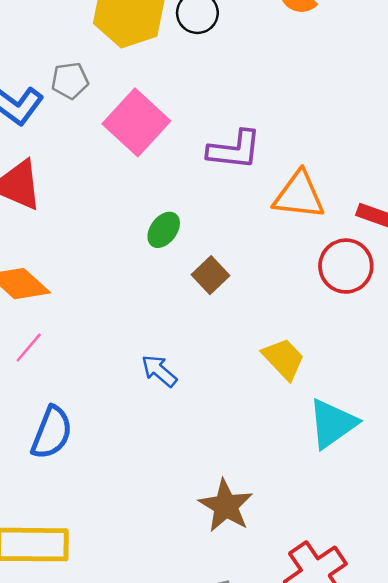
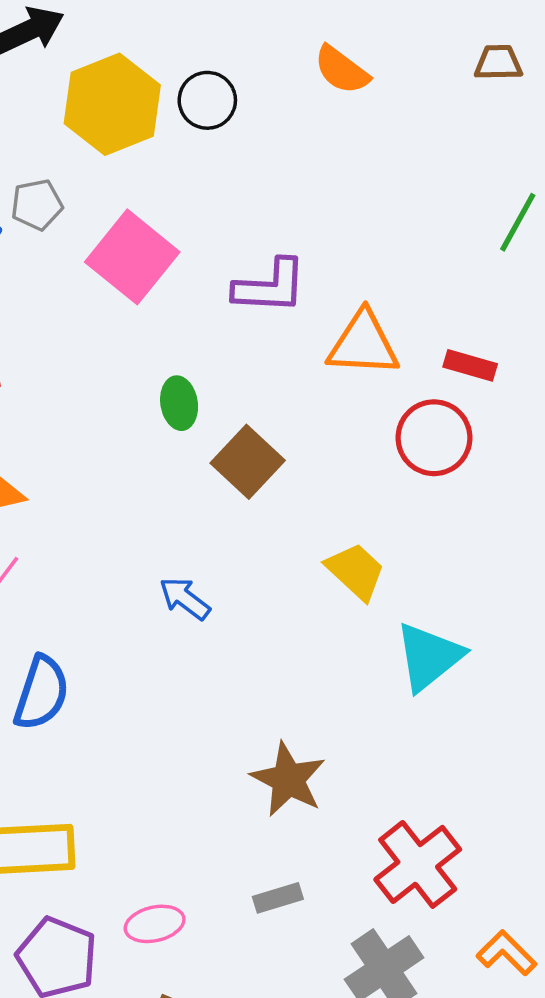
green ellipse: (164, 230) -> (179, 403), turned -42
brown square: (211, 275) -> (248, 462), size x1.4

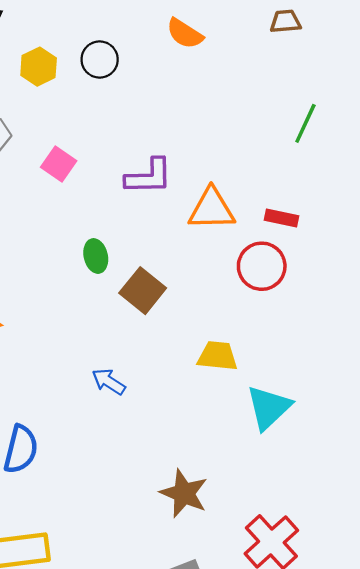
yellow hexagon: (112, 104) -> (39, 67), size x0.6
pink square: (132, 257) -> (59, 164), size x0.6
yellow trapezoid: (356, 571) -> (217, 356), turned -33

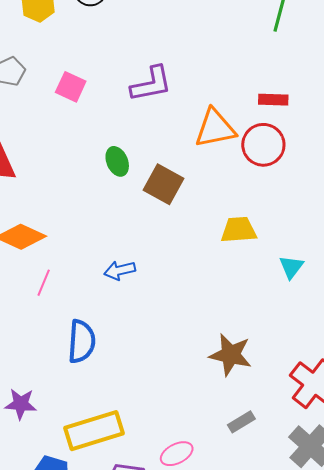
orange triangle: (212, 209) -> (215, 128), moved
blue arrow: (109, 382) -> (120, 270), moved, turned -36
cyan triangle: (269, 408) -> (291, 267), size x0.6

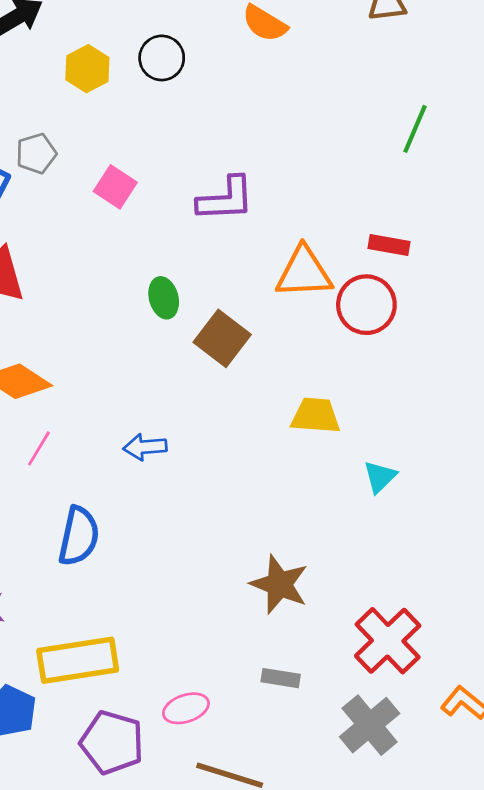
gray rectangle: (241, 422) -> (281, 678), turned 32

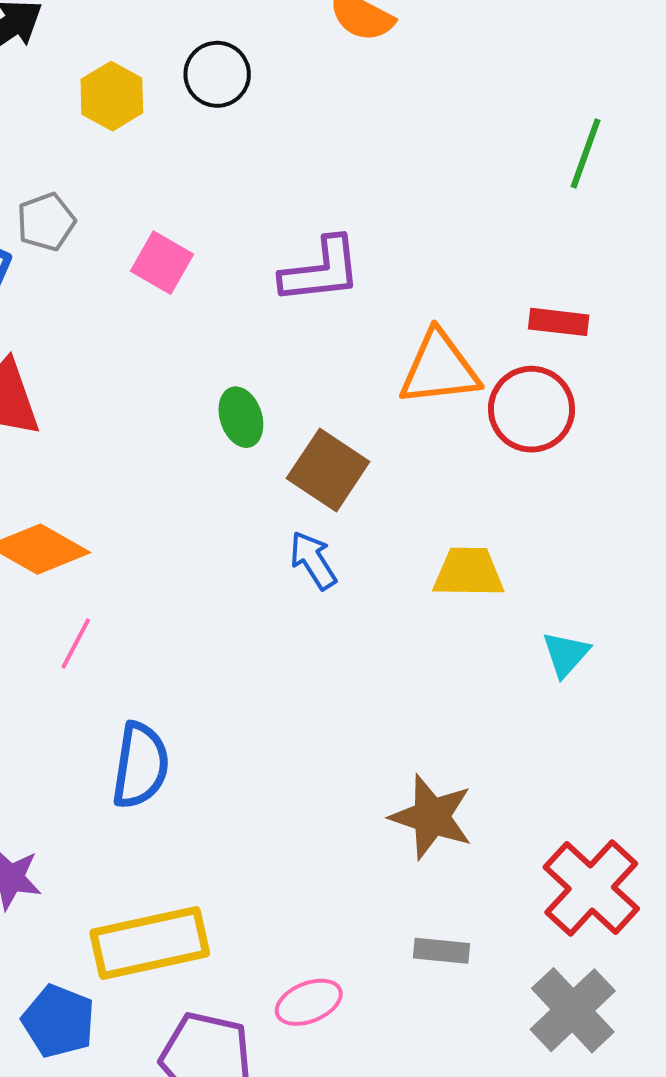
blue arrow: (145, 447) -> (313, 560), moved, turned 66

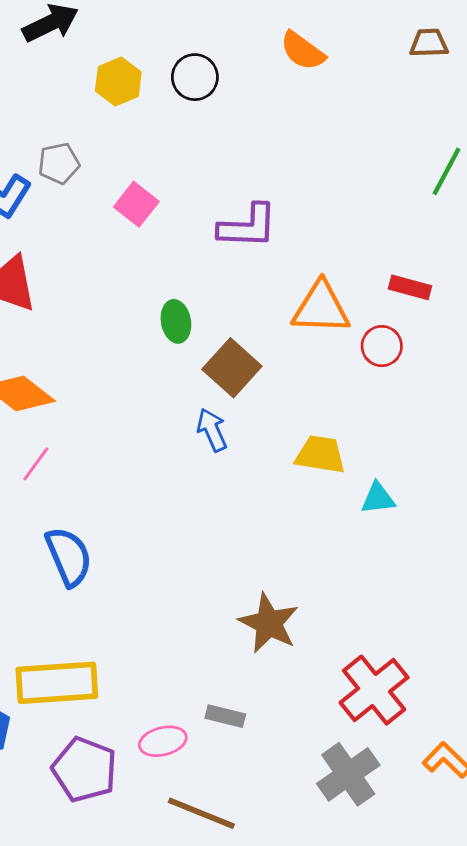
red circle: (532, 409) -> (382, 346), size x0.7
cyan triangle: (566, 654) -> (378, 498), moved, turned 33
blue semicircle: (140, 765) -> (69, 557), turned -40
gray rectangle: (441, 951) -> (225, 716), moved

